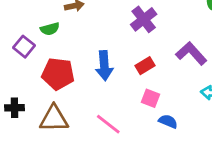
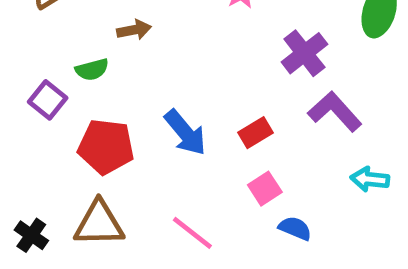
purple cross: (144, 19) -> (304, 53), moved
blue arrow: (104, 66) -> (185, 133), turned -36
pink square: (150, 98) -> (265, 189), turned 36
black cross: (15, 108) -> (31, 235), moved, turned 36

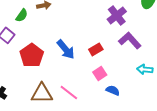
green semicircle: (92, 70) -> (22, 15), moved, turned -40
red pentagon: (106, 147) -> (32, 55), turned 30
brown triangle: (99, 224) -> (42, 93), moved

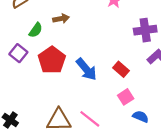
purple cross: (117, 15) -> (145, 30), turned 30
red rectangle: (96, 49) -> (121, 69), turned 72
red pentagon: (32, 55) -> (52, 60), moved

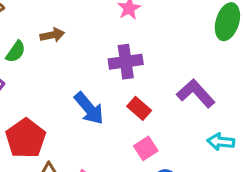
purple cross: (145, 30) -> (126, 62), moved
red pentagon: (52, 60) -> (26, 138), moved

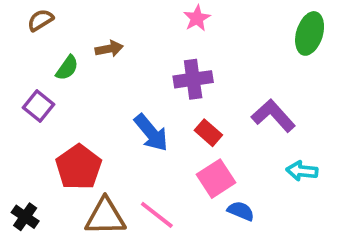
pink square: (146, 148) -> (216, 179), size x1.4

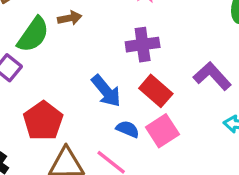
green semicircle: (67, 68) -> (33, 35), size x1.6
red rectangle: (208, 133) -> (156, 91), size x1.4
blue semicircle: (241, 211) -> (128, 129), moved

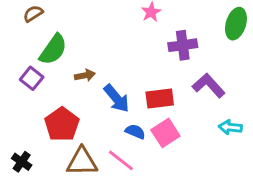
brown arrow: (70, 18) -> (85, 75), moved
purple cross: (143, 45) -> (183, 45), moved
red rectangle: (156, 91) -> (160, 98), turned -48

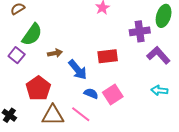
purple cross: (183, 45) -> (140, 31), moved
purple L-shape: (209, 85) -> (158, 55), moved
red rectangle: (160, 98) -> (108, 56), moved

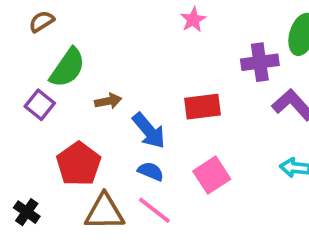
blue semicircle: (91, 94) -> (151, 171), moved

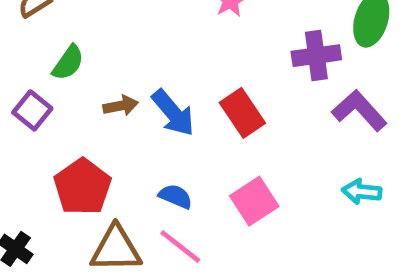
green semicircle: (67, 68) -> (68, 63), size x0.7
red rectangle: (203, 107) -> (242, 113), turned 63
blue arrow: (149, 131) -> (173, 113), moved

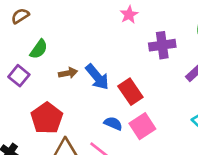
purple cross: (316, 56) -> (162, 45), moved
red rectangle: (242, 113) -> (130, 92), moved
blue semicircle: (176, 196) -> (113, 123), moved

